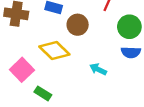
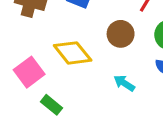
brown circle: (78, 25) -> (121, 34), moved

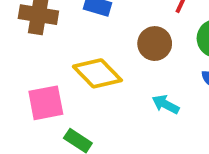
pink square: (29, 72) -> (46, 103), turned 32

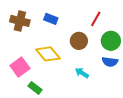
pink square: (46, 103) -> (20, 67), turned -30

